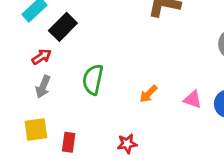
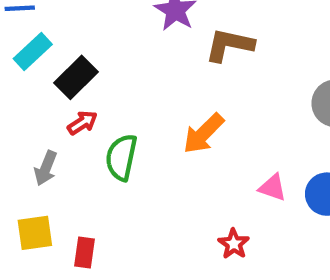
red arrow: (42, 57) -> (82, 123), moved
orange arrow: (148, 94) -> (203, 134), moved, size x1.5
red star: (127, 144) -> (234, 244), moved, turned -30

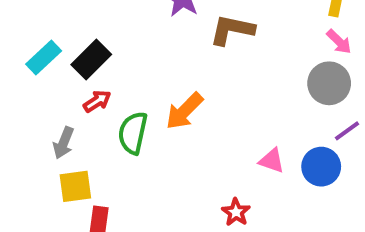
cyan rectangle: (33, 51) -> (44, 58), moved
orange arrow: (203, 134) -> (184, 111), moved
yellow square: (35, 233) -> (75, 186), moved

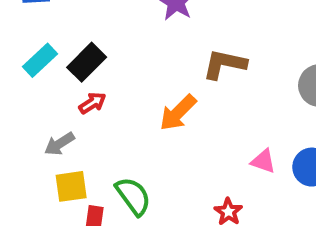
brown L-shape: (232, 30) -> (224, 64), moved
green semicircle: (133, 133) -> (133, 196), moved, turned 132
gray arrow: (63, 143) -> (59, 144), turned 36

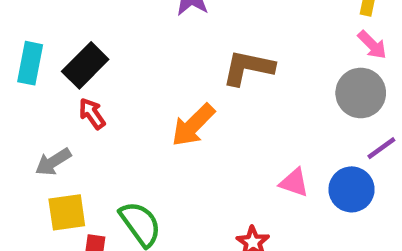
cyan rectangle: (40, 60) -> (30, 63), turned -36
red arrow: (92, 103) -> (92, 114), turned -92

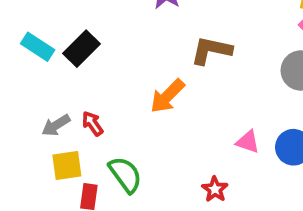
cyan rectangle: (30, 63) -> (38, 47), turned -68
red arrow: (92, 114) -> (92, 123), moved

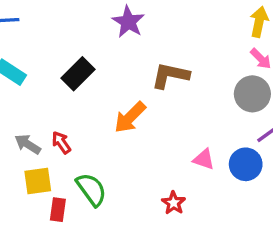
black rectangle: (82, 49) -> (78, 74), moved
gray arrow: (56, 125) -> (28, 144), turned 64

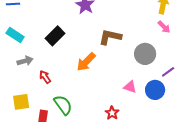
gray circle: (252, 94) -> (145, 54), moved
gray arrow: (28, 144) -> (25, 61), moved, turned 133
yellow square: (38, 181) -> (21, 102), moved

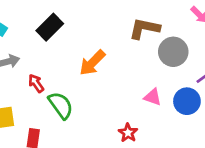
brown L-shape: (110, 37) -> (144, 28), moved
green semicircle: (63, 105) -> (61, 105), moved

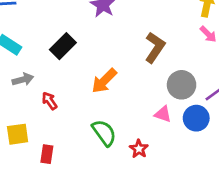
brown L-shape: (144, 28) -> (155, 47), turned 112
gray circle: (173, 52) -> (182, 85), moved
green semicircle: (61, 105) -> (104, 133), moved

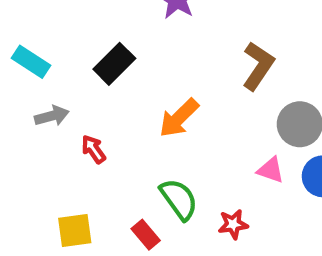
yellow square: (18, 134) -> (75, 230), moved
red star: (139, 149) -> (233, 224), turned 30
red rectangle: (47, 154) -> (146, 235), moved, turned -48

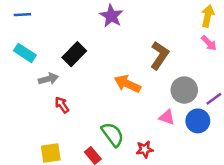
gray arrow: (52, 116) -> (48, 79), moved
orange arrow: (179, 118) -> (127, 84), moved, turned 70

